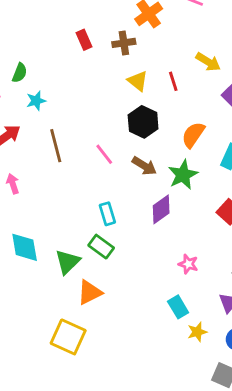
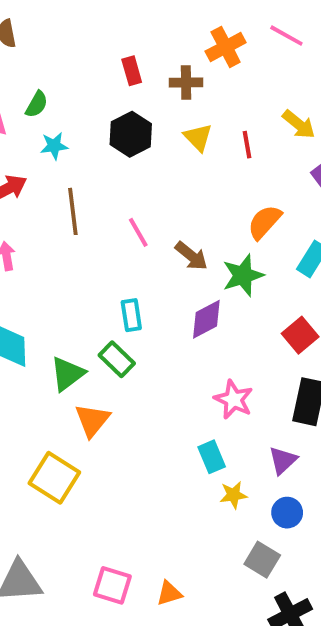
black hexagon: (143, 122) -> (131, 134), moved
pink star: (188, 264) -> (234, 400), size x1.4
orange triangle: (90, 292) -> (92, 420), turned -32

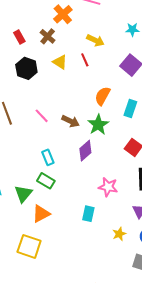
brown cross: (186, 82) -> (48, 36), turned -35
yellow arrow: (299, 124) -> (95, 40), moved
orange triangle: (92, 420) -> (41, 214), turned 36
cyan rectangle: (212, 457) -> (88, 214), moved, turned 49

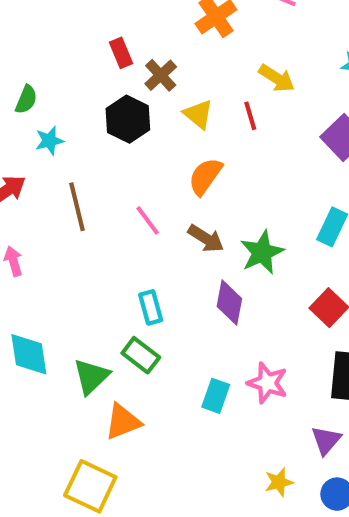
brown cross: (48, 36) -> (161, 75), moved
orange semicircle: (103, 96) -> (205, 176), moved
purple diamond: (85, 151) -> (229, 302), turned -45
cyan rectangle: (88, 214) -> (216, 396), moved

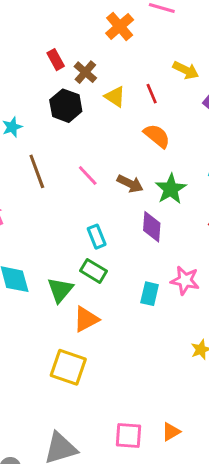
yellow arrow: (277, 78) -> (186, 70), moved
orange semicircle: (205, 176) -> (157, 136), moved, turned 100

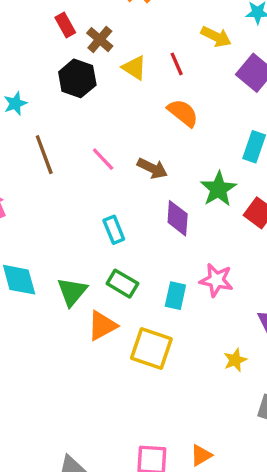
green star: (171, 189) -> (218, 189), moved
green rectangle: (93, 271) -> (122, 284), moved
yellow square: (68, 367) -> (151, 348), moved

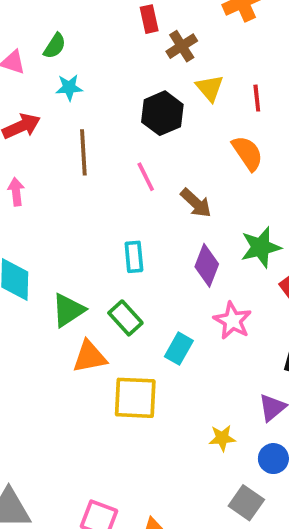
black hexagon: (77, 78) -> (162, 113), moved
pink star: (216, 280) -> (232, 321), moved
yellow square: (151, 348) -> (135, 398), turned -33

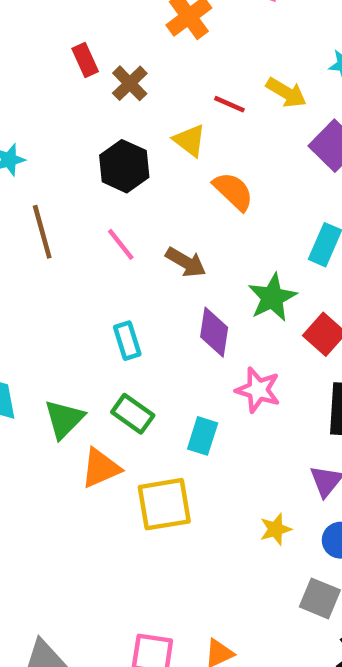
yellow triangle: (210, 88) -> (190, 140), moved
red line: (257, 98) -> (229, 104), moved, turned -48

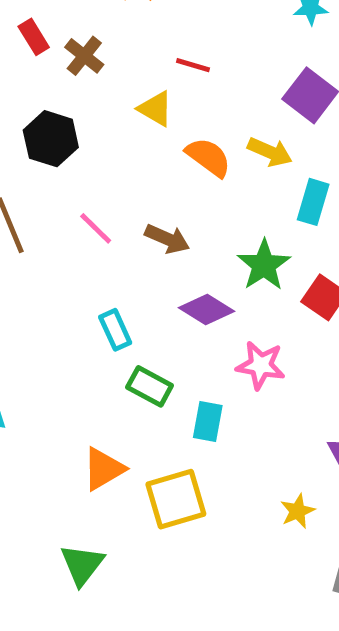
yellow arrow: (286, 93) -> (270, 152), moved
black hexagon: (124, 166) -> (51, 139), moved
purple diamond: (214, 332) -> (206, 310), turned -60
green rectangle: (133, 414) -> (150, 386), moved
green triangle: (64, 419) -> (82, 565), moved

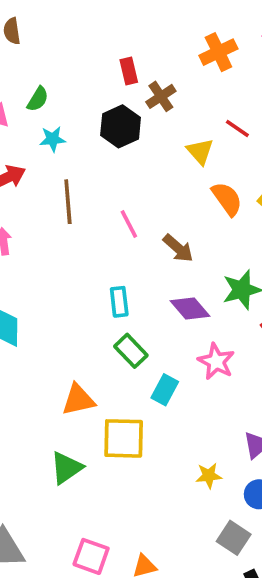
black hexagon: (51, 139) -> (121, 126), moved
green triangle: (82, 565) -> (66, 468), moved

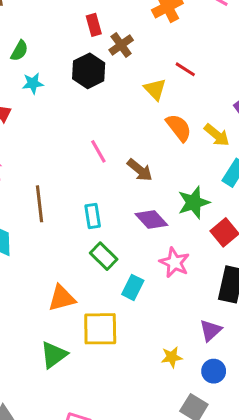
brown line: (68, 202) -> (40, 204), moved

